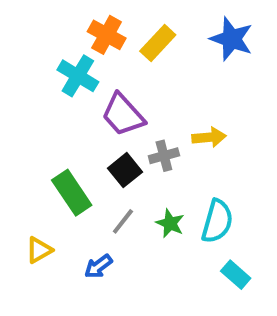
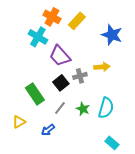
blue star: (232, 39) -> (112, 35), moved
cyan rectangle: (236, 275) -> (112, 143), moved

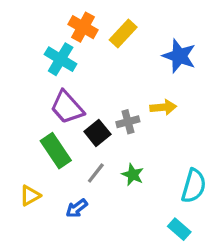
purple trapezoid: (60, 56) -> (67, 107), moved
cyan semicircle: (106, 108) -> (194, 186), moved

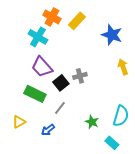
yellow arrow: (163, 107) -> (123, 67), moved, turned -105
green rectangle: (56, 151) -> (35, 94), turned -30
green star: (133, 175) -> (92, 122), moved

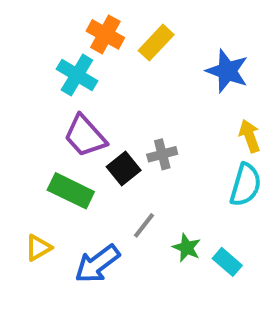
gray line: (60, 108) -> (144, 225), moved
cyan semicircle: (121, 116) -> (246, 185), moved
blue arrow: (48, 130) -> (97, 264), size x1.6
cyan rectangle: (112, 143) -> (227, 262), moved

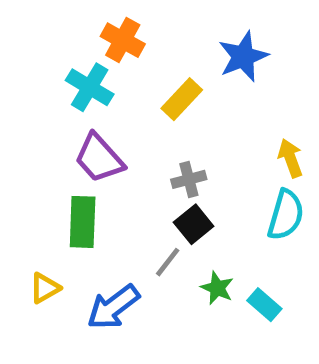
yellow rectangle: (156, 43) -> (182, 99), moved
blue star: (227, 71) -> (243, 57), moved, turned 30
black square: (124, 168) -> (194, 224), moved
green rectangle: (71, 191) -> (83, 222), turned 66

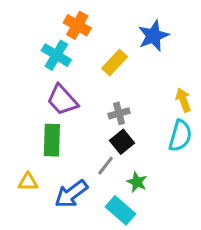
yellow triangle: (45, 288) -> (28, 182), turned 30
cyan rectangle: (264, 305) -> (121, 210), moved, size x1.4

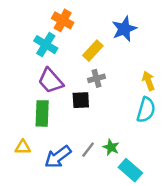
gray cross: (119, 113) -> (97, 78), moved
black square: (122, 142) -> (81, 100), moved, turned 36
gray line: (106, 166) -> (88, 150), moved
cyan rectangle: (121, 210) -> (130, 170), moved

